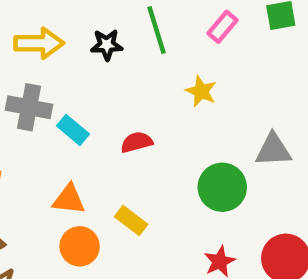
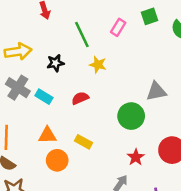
black star: (107, 45) -> (55, 63), moved
yellow star: (201, 91) -> (98, 65), moved
gray cross: (29, 107) -> (18, 88), turned 30

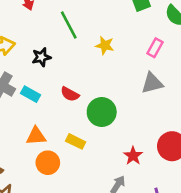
pink rectangle: (118, 27) -> (155, 48), moved
yellow star: (98, 65) -> (105, 45), moved
red semicircle: (80, 98) -> (70, 94), turned -126
green circle: (131, 116) -> (102, 112), moved

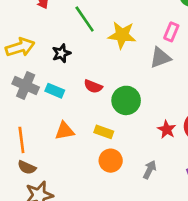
yellow star: (105, 45) -> (122, 35), size x1.5
gray triangle: (152, 83) -> (160, 58), moved
red star: (133, 156) -> (167, 130), moved
orange circle: (48, 163) -> (111, 161), moved

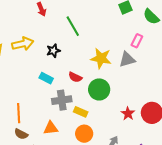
yellow star: (122, 35) -> (101, 58), moved
gray cross: (26, 85) -> (62, 100), moved, turned -36
orange triangle: (65, 131) -> (51, 128), moved

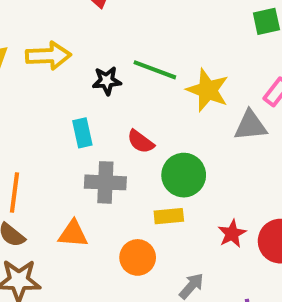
green line: (73, 26) -> (155, 70), moved, turned -50
yellow star: (101, 58) -> (208, 90), moved
cyan rectangle: (46, 78) -> (82, 133), turned 40
yellow rectangle: (81, 112) -> (169, 216), moved, turned -40

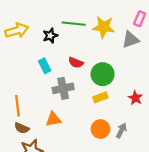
orange circle: (138, 257) -> (100, 129), moved

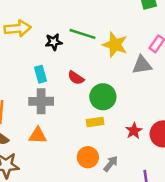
gray cross: (63, 88) -> (41, 101), moved

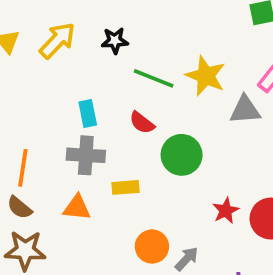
yellow arrow: (18, 28) -> (57, 41), turned -45
green line: (83, 34) -> (154, 78), moved
black star: (54, 42) -> (115, 41), moved
yellow rectangle: (95, 122) -> (125, 187), moved

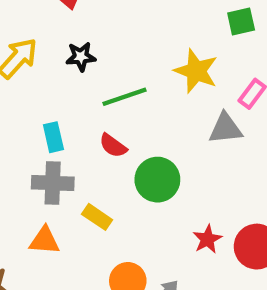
yellow star: (206, 76) -> (196, 71), moved
green line: (154, 78) -> (125, 97), turned -39
yellow rectangle: (125, 187) -> (97, 217), turned 40

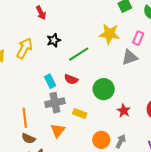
red semicircle: (113, 146) -> (71, 79), moved
red star: (207, 239) -> (124, 111), moved
orange triangle: (44, 241) -> (58, 131), turned -42

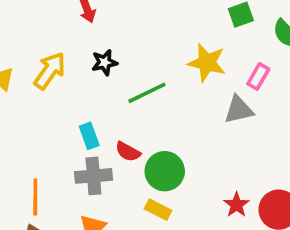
red semicircle: (71, 79) -> (128, 152), moved
green circle: (104, 89) -> (165, 171), moved
red star: (124, 111) -> (237, 205), moved
yellow rectangle: (80, 113) -> (158, 210), moved

